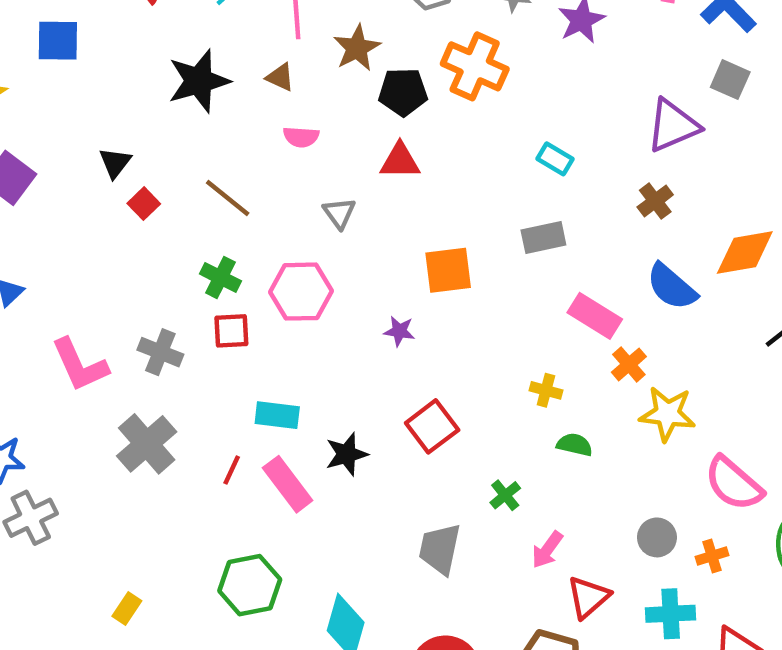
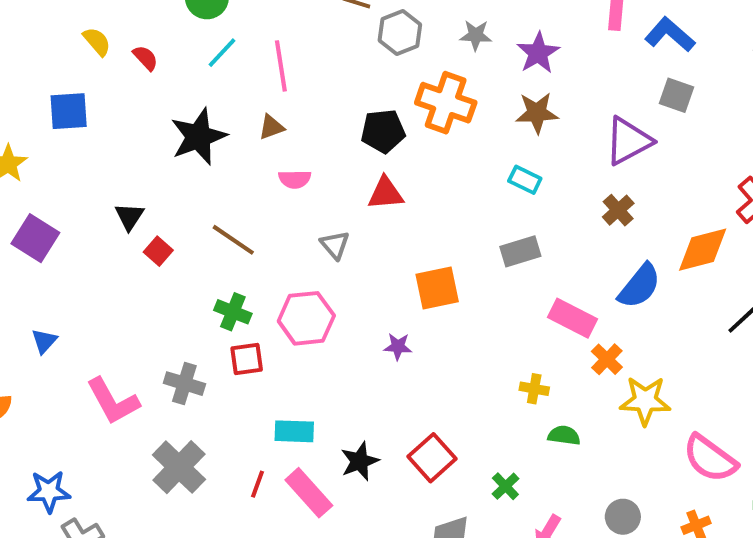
brown star: (357, 48) -> (537, 113), moved, turned 30
brown triangle: (280, 77) -> (271, 127), turned -40
blue semicircle: (672, 287) -> (639, 286), turned -87
red square: (432, 426) -> (432, 458), moved
gray circle: (657, 537) -> (623, 517), moved

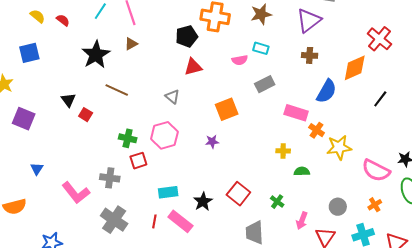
pink semicircle: (295, 179) -> (240, 60), moved
brown cross: (618, 210) -> (310, 55), turned -35
brown line: (233, 240) -> (117, 90), moved

